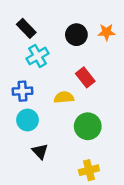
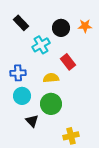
cyan cross: (38, 56) -> (41, 45), moved
green circle: (88, 126) -> (51, 104), moved

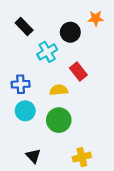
orange star: (85, 26) -> (96, 18), moved
black triangle: (32, 121) -> (33, 156), moved

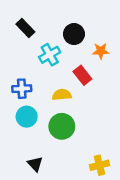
orange star: (96, 18) -> (101, 51), moved
yellow cross: (82, 157) -> (99, 165), moved

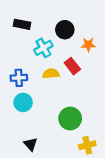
black rectangle: (25, 28) -> (22, 24), turned -35
yellow semicircle: (62, 95) -> (51, 74), moved
green circle: (62, 126) -> (70, 118), moved

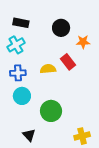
cyan cross: (43, 48) -> (16, 45), moved
green circle: (70, 118) -> (51, 111), moved

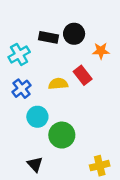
black rectangle: (21, 23) -> (48, 37), moved
blue cross: (18, 73) -> (22, 89), turned -35
cyan circle: (22, 96) -> (37, 117), moved

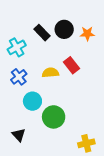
black rectangle: (48, 37) -> (42, 33), turned 35
orange star: (101, 51) -> (87, 34), moved
black triangle: (35, 164) -> (19, 135), moved

